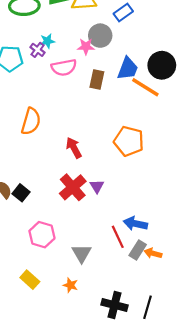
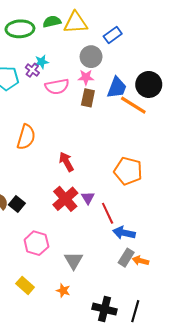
pink star: (86, 47) -> (86, 77), moved
orange pentagon: (129, 141) -> (128, 171), moved
red line: (118, 237) -> (108, 213), moved

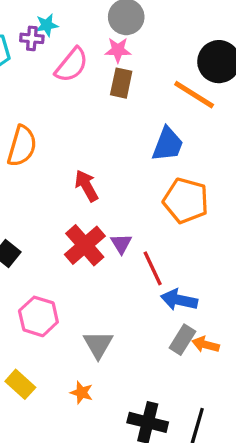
purple cross: (32, 70) -> (32, 38), turned -32
pink semicircle: (57, 87) -> (72, 65), turned -40
blue trapezoid: (117, 88) -> (168, 144), moved

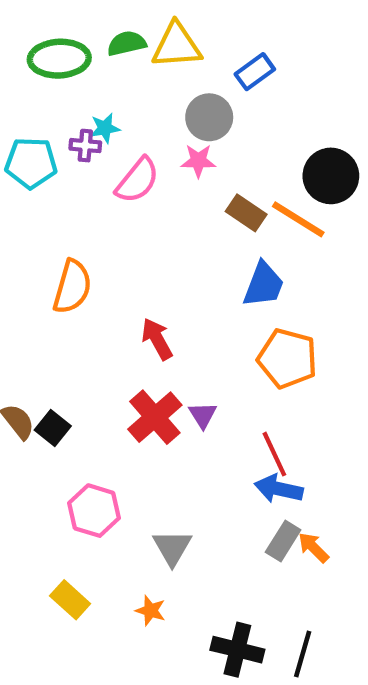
brown rectangle: (121, 83) -> (246, 213), moved, turned -68
red line: (153, 268) -> (274, 454), moved
orange arrow: (206, 345) -> (313, 548), turned 30

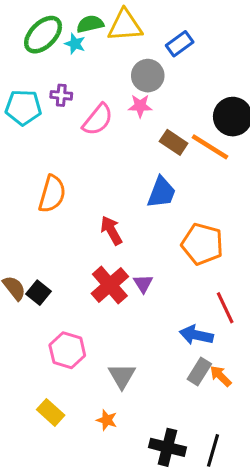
green ellipse: (59, 59) -> (43, 35), turned -42
cyan star: (105, 128) -> (75, 44), moved, turned 30
blue trapezoid: (264, 285) -> (161, 192), moved
red line: (274, 454) -> (225, 308), moved

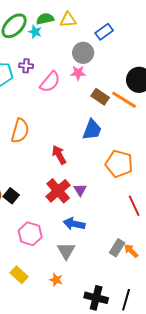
yellow triangle: (125, 26) -> (68, 20), size x0.7
blue arrow: (196, 335) -> (74, 224), moved

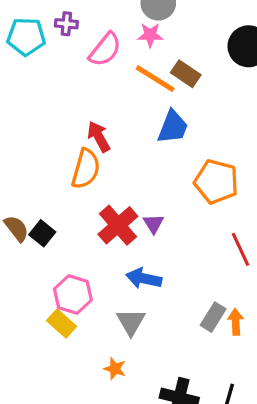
orange line: (124, 100) -> (155, 79), moved
orange semicircle: (20, 131) -> (86, 169), moved
red arrow: (59, 155) -> (99, 137), moved
orange arrow: (131, 251) -> (236, 322), turned 42
yellow rectangle: (19, 275) -> (62, 324), moved

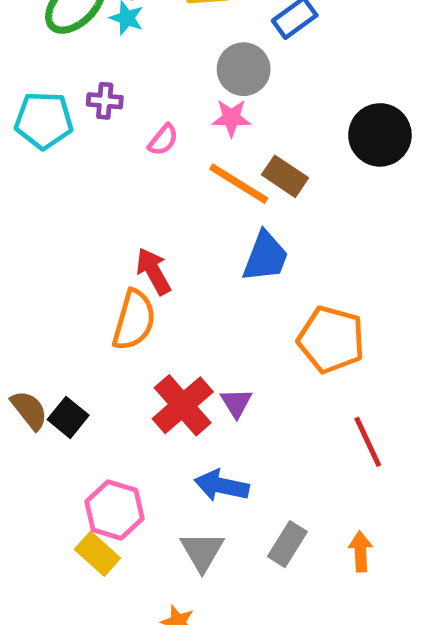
pink semicircle: (105, 50) -> (163, 140), size x0.6
gray rectangle: (213, 317) -> (287, 544), moved

